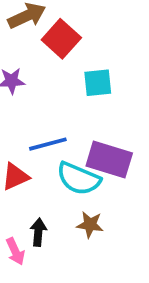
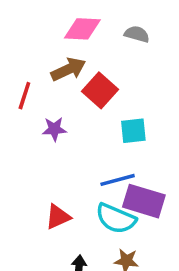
blue line: (48, 144) -> (118, 180), moved

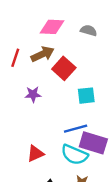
red line: (24, 96) -> (15, 58), moved

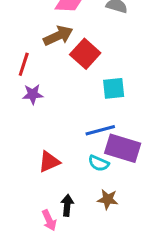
red line: (15, 58) -> (24, 64), moved
purple star: (33, 94) -> (33, 94), moved
cyan semicircle: (74, 155) -> (99, 163), size x0.6

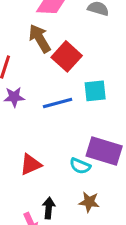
brown arrow: (58, 36) -> (40, 38), turned -96
blue line: (100, 130) -> (58, 103), moved

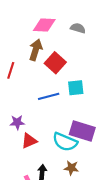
brown arrow: (40, 38) -> (36, 50), turned 48
purple star: (14, 97) -> (17, 122), moved
cyan semicircle: (80, 166) -> (65, 142), size x1.6

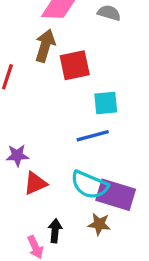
red square: (55, 63) -> (75, 65), turned 36
blue line: (49, 96) -> (93, 136), moved
purple rectangle: (82, 131) -> (116, 195), moved

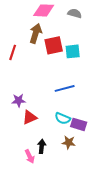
cyan square: (106, 103) -> (73, 51), moved
cyan semicircle: (89, 185) -> (63, 118), size x0.7
purple rectangle: (116, 195) -> (79, 124), size x0.7

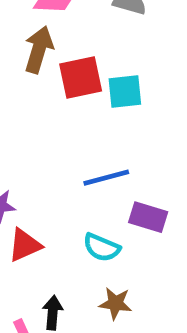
purple rectangle: (79, 124) -> (148, 217), moved

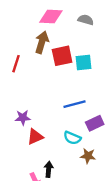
purple rectangle: (148, 217) -> (95, 123), turned -42
brown star: (116, 303) -> (88, 156), moved

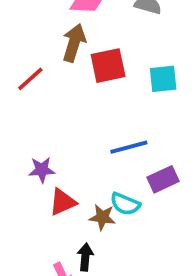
cyan square: (83, 63) -> (163, 79), moved
red line: (16, 64) -> (30, 79), turned 30
brown star: (88, 156) -> (102, 217), moved

